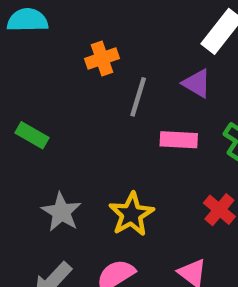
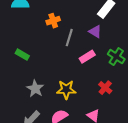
pink rectangle: (179, 140) -> (87, 57), turned -35
yellow star: (131, 214) -> (66, 90), turned 30

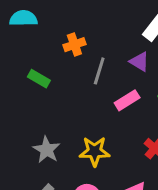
green rectangle: (22, 55) -> (39, 79), moved

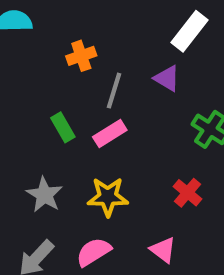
green rectangle: (39, 79) -> (63, 127), moved, turned 30
pink rectangle: (127, 100) -> (110, 133), moved

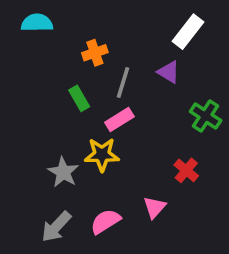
green rectangle: (63, 127) -> (79, 98), moved
yellow star: (108, 197) -> (102, 155), moved
pink triangle: (163, 250) -> (155, 207), moved, turned 35

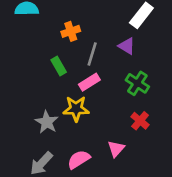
green cross: (206, 116) -> (137, 83), moved

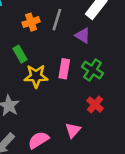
gray line: (92, 54) -> (57, 20), moved
pink rectangle: (89, 82) -> (64, 69), moved, turned -48
yellow star: (76, 109) -> (36, 76), moved

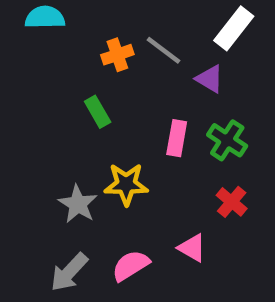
gray line: (57, 20) -> (164, 50), turned -70
yellow star: (36, 76) -> (126, 184), moved
pink triangle: (73, 130) -> (192, 248), turned -42

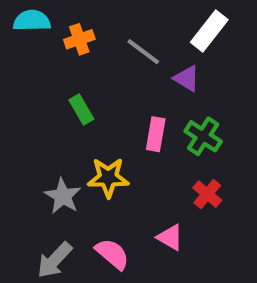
orange cross: (117, 55) -> (79, 39), moved
pink semicircle: (131, 266) -> (112, 254), turned 72

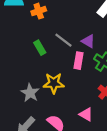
gray line: (143, 52) -> (63, 40), moved
purple triangle: (187, 78) -> (88, 41), moved

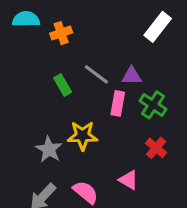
purple triangle: (88, 41) -> (132, 76), turned -32

